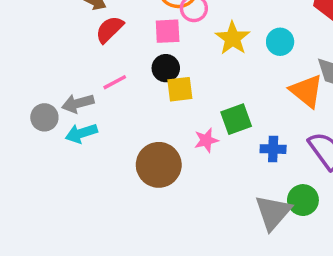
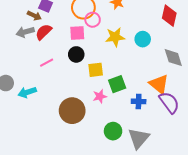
yellow star: (233, 38) -> (115, 37), turned 30
yellow square: (180, 89) -> (96, 70), moved
orange triangle: (306, 91) -> (159, 84), moved
gray arrow: (78, 103) -> (25, 32), moved
green circle: (303, 200) -> (113, 131), moved

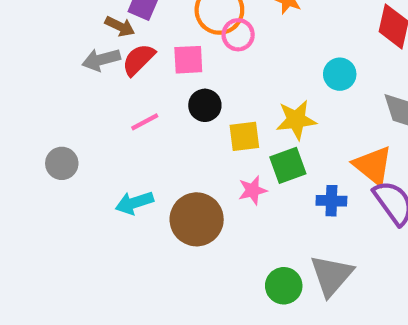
pink square: (77, 33) -> (188, 60), moved
yellow star: (115, 37) -> (296, 120), moved
cyan arrow: (27, 92) -> (134, 203), moved
green circle: (113, 131) -> (284, 286), moved

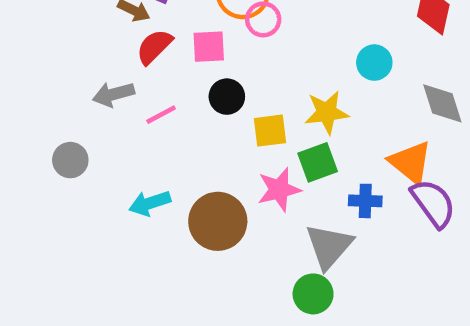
gray arrow: (101, 60) -> (113, 94), moved
pink star: (253, 190) -> (279, 190), size x1.4
gray triangle: (331, 275) -> (329, 246), moved

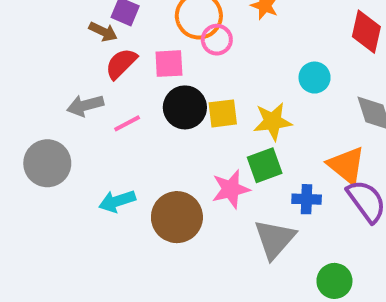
black circle: (227, 97) -> (185, 107), size x1.4
yellow square: (270, 131) -> (223, 113), moved
gray circle: (70, 160) -> (47, 163), size x1.5
green circle: (313, 294) -> (334, 281), moved

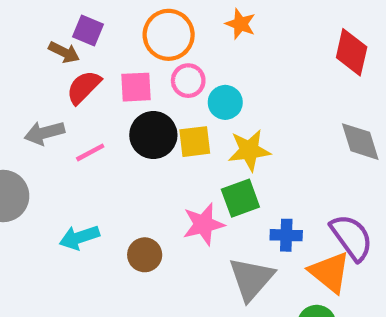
pink circle: (217, 40) -> (188, 81), moved
cyan circle: (315, 78) -> (225, 102), moved
orange triangle: (346, 165) -> (330, 272), moved
brown circle: (177, 217) -> (145, 255), size x0.6

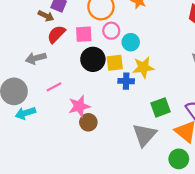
pink line: (90, 152) -> (54, 87), moved
green square: (240, 198) -> (160, 107), moved
pink star: (203, 224) -> (79, 106), moved
blue cross: (286, 235) -> (126, 81), moved
cyan arrow: (79, 237) -> (25, 113), moved

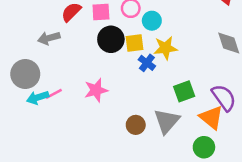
blue cross: (126, 81) -> (147, 63), turned 35
pink line: (54, 87) -> (54, 94), moved
brown circle: (88, 122) -> (136, 125), moved

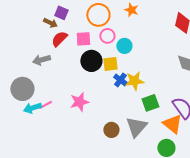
yellow star: (165, 48) -> (134, 81), moved

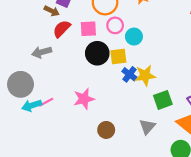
gray triangle: (136, 127) -> (147, 127), size x0.7
brown circle: (111, 130) -> (106, 130), moved

